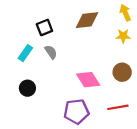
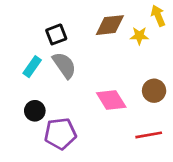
yellow star: (123, 36) -> (139, 36), moved
gray semicircle: (51, 52) -> (64, 65), size x1.5
purple pentagon: (76, 112) -> (60, 134), moved

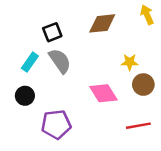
yellow star: (139, 36) -> (130, 62), moved
black circle: (35, 111) -> (25, 96), moved

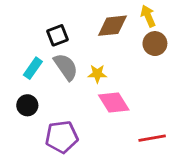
yellow arrow: (147, 15) -> (148, 16), moved
yellow star: (130, 62) -> (97, 74), moved
brown circle: (143, 85) -> (155, 44), moved

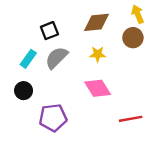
yellow arrow: (148, 16) -> (138, 14), moved
gray semicircle: (66, 67) -> (56, 58), turned -100
yellow star: (97, 74) -> (98, 54), moved

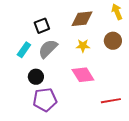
brown circle: (133, 38) -> (113, 41), moved
black circle: (24, 91) -> (36, 77), moved

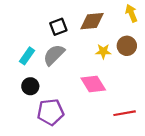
black square: (42, 26) -> (58, 27), moved
yellow star: (83, 46) -> (103, 51), moved
black circle: (36, 77) -> (30, 86), moved

